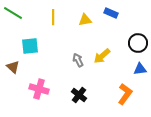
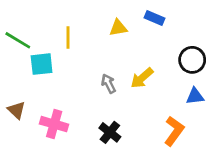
green line: (13, 13) -> (18, 40), moved
yellow line: (53, 17) -> (68, 38), moved
brown triangle: (13, 67) -> (16, 110), moved

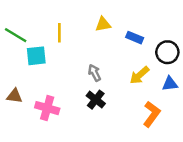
blue rectangle: (155, 18) -> (135, 38), moved
yellow arrow: (142, 78) -> (139, 75), moved
brown triangle: (16, 110) -> (14, 96), turned -35
black cross: (110, 132) -> (96, 100), moved

